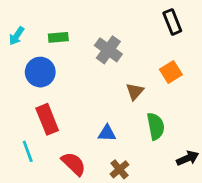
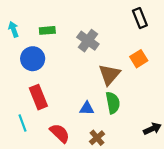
cyan arrow: (17, 36) -> (13, 29), turned 126
brown triangle: (135, 92) -> (109, 74), size x1.5
green semicircle: (156, 126) -> (113, 103), moved

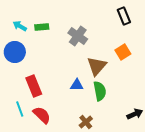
cyan arrow: (13, 29) -> (20, 26), moved, turned -40
blue circle: (33, 59) -> (15, 52), moved
blue triangle: (87, 108) -> (77, 85), moved
red semicircle: (60, 133) -> (42, 115), moved

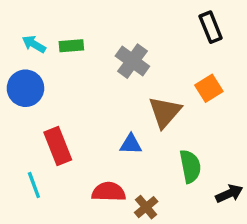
green semicircle: (100, 91) -> (190, 166), moved
red semicircle: (42, 115) -> (109, 192), moved, turned -42

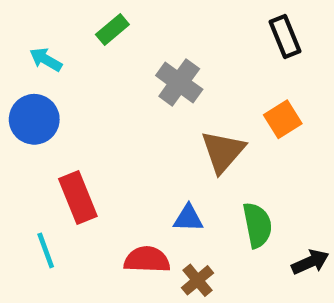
green rectangle: (71, 46) -> (112, 30), moved, turned -35
blue triangle: (131, 144) -> (188, 218), moved

